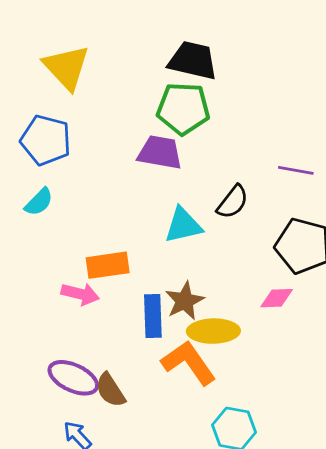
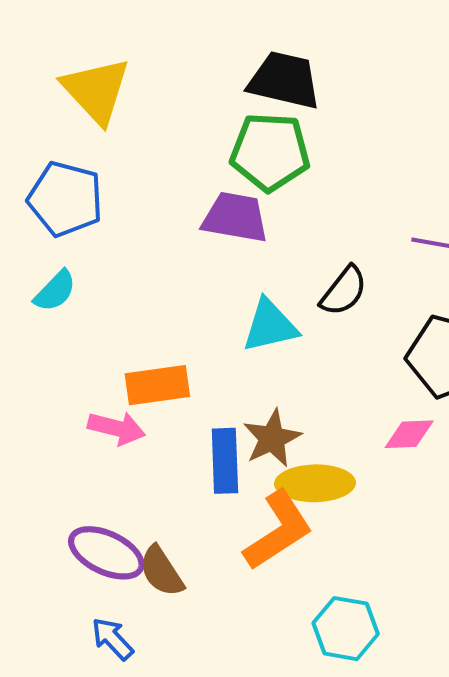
orange L-shape: (189, 363) -> (278, 530), turned 92

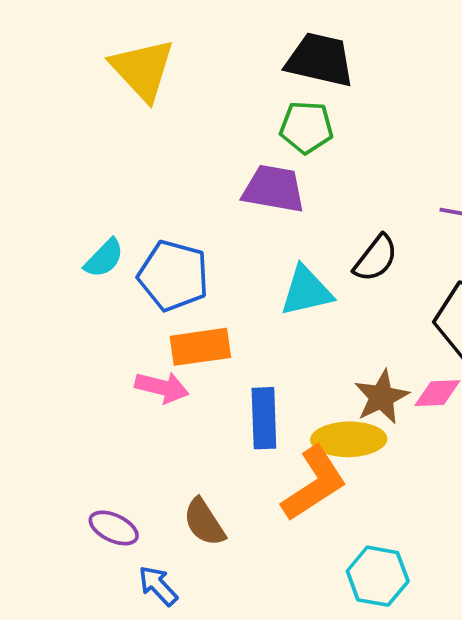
green pentagon: (270, 152) -> (306, 127), size x0.7
blue pentagon: (65, 199) -> (173, 276), moved
brown star: (272, 438) -> (381, 397), moved
purple ellipse: (106, 553) -> (114, 528), moved, size x0.7

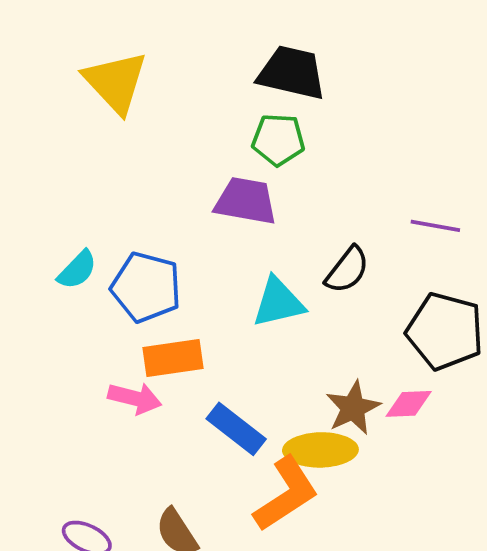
blue rectangle: (264, 418) -> (236, 429), turned -50

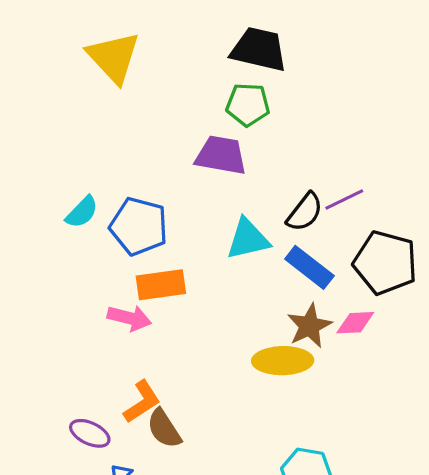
purple line: (435, 226) -> (344, 199), moved, turned -36
blue rectangle: (236, 429) -> (309, 267), moved
orange L-shape: (286, 494) -> (142, 402), moved, size x0.7

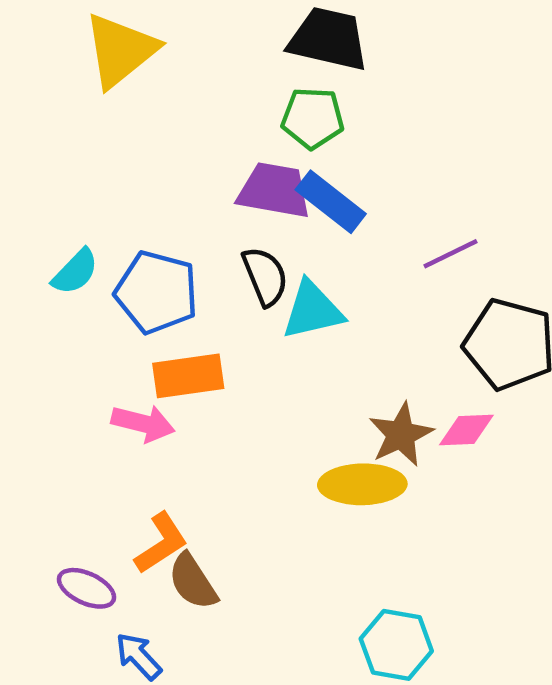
yellow triangle: (114, 57) -> (120, 50), turned 34
black semicircle: (305, 212) -> (265, 276), moved, turned -60
blue rectangle: (309, 267) -> (331, 202), moved

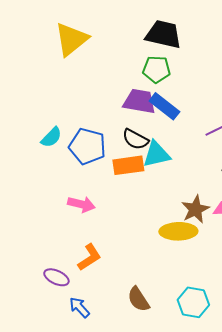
black semicircle: (265, 276) -> (135, 139), turned 140
orange rectangle: (188, 376) -> (128, 165), moved
brown semicircle: (193, 582) -> (138, 299), moved

